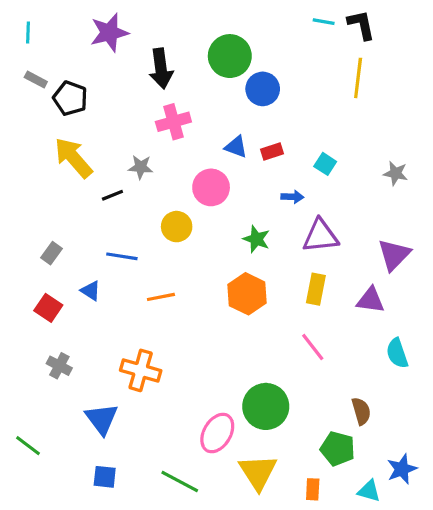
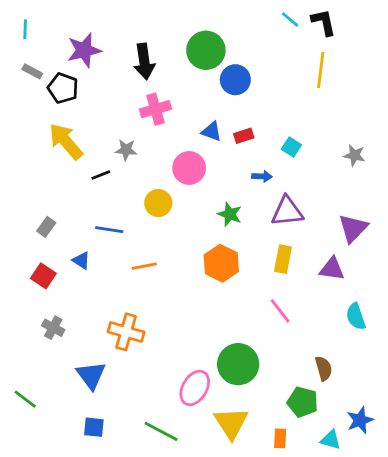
cyan line: (324, 22) -> (290, 19), turned 30
purple star: (109, 33) -> (84, 50), moved

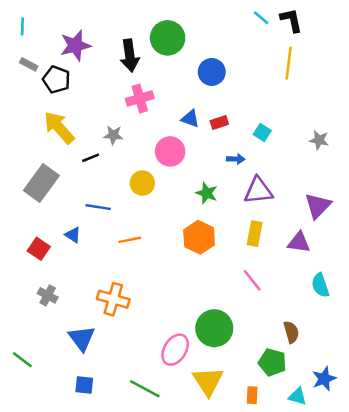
green circle: (206, 50) -> (168, 38), moved
gray rectangle: (46, 227) -> (41, 183), moved, size x2.0

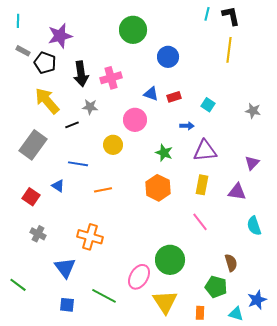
cyan line: (261, 18) -> (207, 14), turned 64
black arrow: (130, 56) -> (81, 74), moved
purple triangle: (318, 206) -> (252, 163), size x0.7
green line: (145, 389) -> (104, 296), moved

